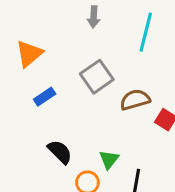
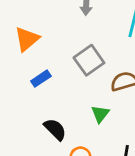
green triangle: (109, 159) -> (100, 114), moved

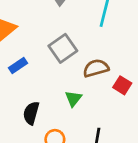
black semicircle: (55, 129) -> (31, 113), turned -120

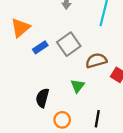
blue rectangle: (18, 66) -> (40, 47), moved

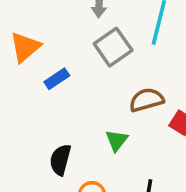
gray square: (69, 44) -> (113, 47), moved

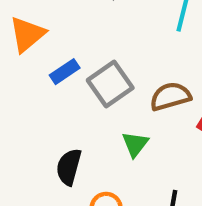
gray square: (113, 47) -> (110, 84), moved

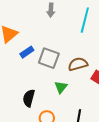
gray square: (110, 84) -> (49, 58), turned -35

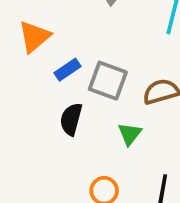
black semicircle: (29, 98) -> (71, 119), moved

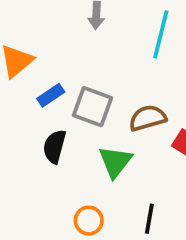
green triangle: (130, 134) -> (115, 162), size x1.4

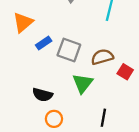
black semicircle: (54, 146) -> (42, 95), moved, turned -90
orange circle: (89, 221) -> (54, 119), moved

